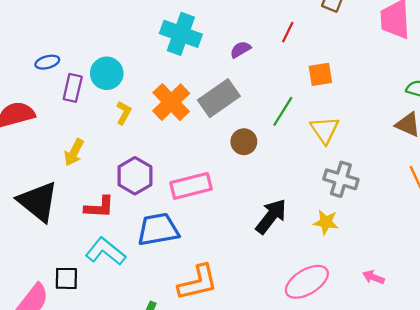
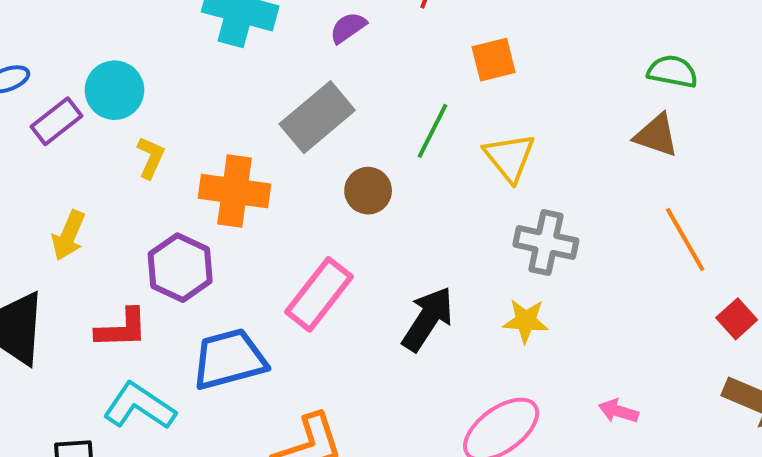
purple rectangle: (73, 88) -> (56, 121), turned 44
orange cross: (171, 102) -> (235, 191), moved, turned -33
pink rectangle: (191, 186) -> (319, 294), moved, turned -33

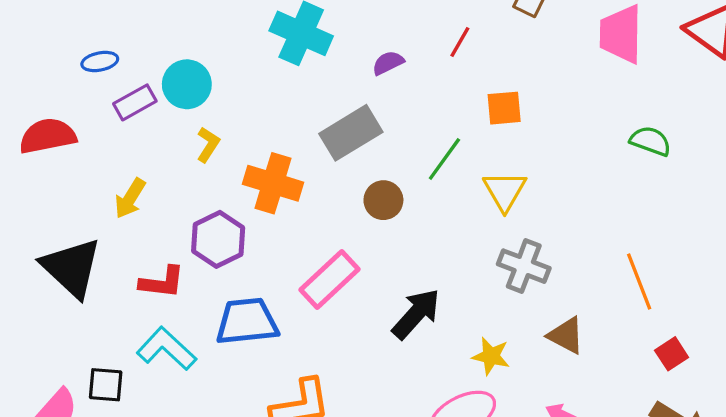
brown triangle: (656, 135) -> (566, 335), moved
yellow star: (526, 321) -> (491, 356), moved

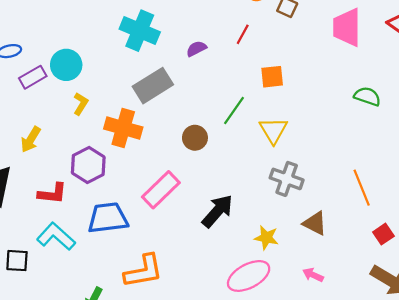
gray rectangle: (351, 133) -> (153, 86), moved

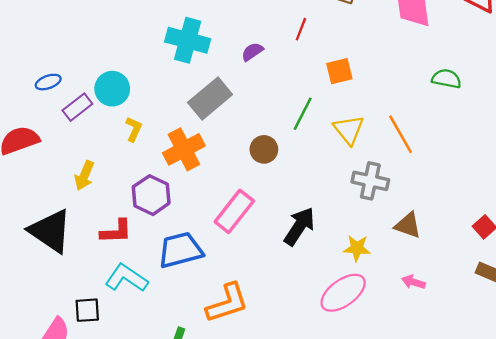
orange cross: (123, 128) -> (184, 149), turned -36
orange line: (362, 188) -> (401, 134), moved

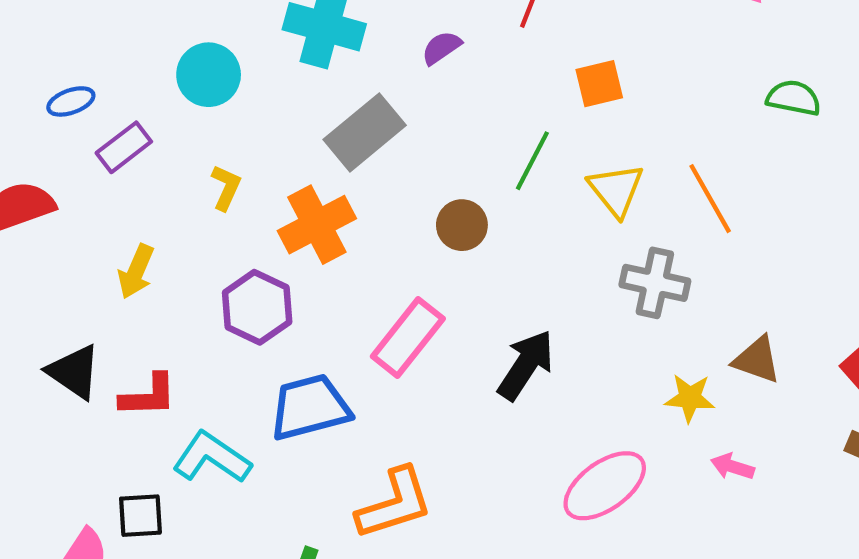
cyan circle: (112, 89) -> (209, 75), moved
brown triangle: (408, 225) -> (757, 360), moved
black triangle: (50, 231) -> (74, 372), size x0.7
red L-shape: (116, 231) -> (148, 396), moved
yellow star: (357, 248) -> (690, 398), moved

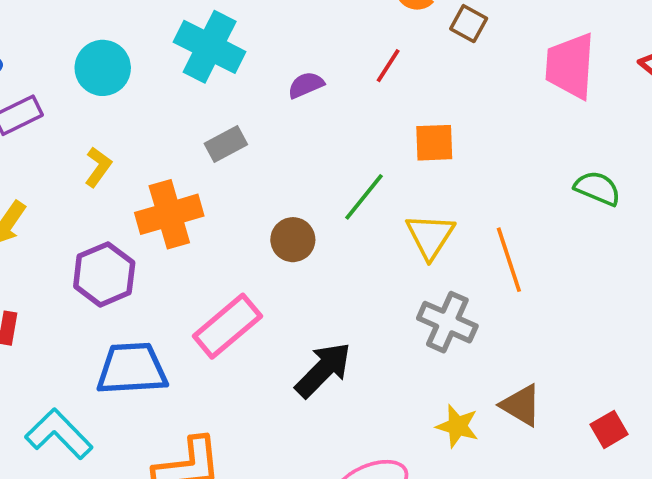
gray rectangle: (365, 132) -> (226, 144), size x0.6
cyan L-shape: (212, 458) -> (59, 434), moved

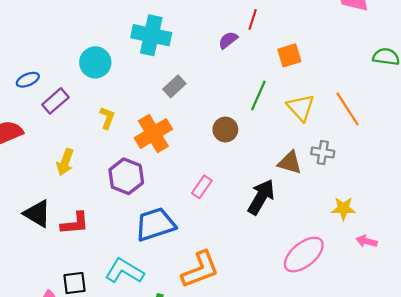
purple semicircle: (306, 85) -> (228, 40), moved
gray cross: (447, 322) -> (323, 152), size x0.7
pink rectangle: (227, 326) -> (202, 187), size x0.6
brown triangle: (521, 405) -> (290, 163), moved

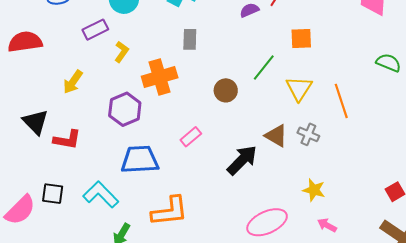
gray rectangle: (174, 86) -> (190, 39), turned -60
purple rectangle: (55, 101) -> (95, 30), moved

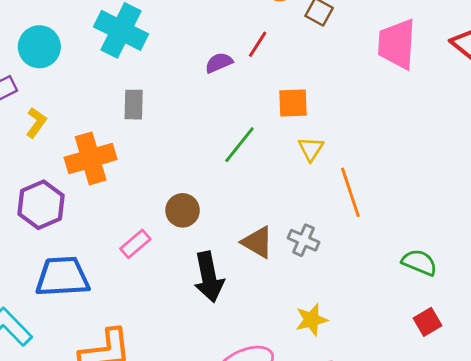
green semicircle: (389, 63) -> (419, 262), moved
yellow triangle: (299, 88) -> (311, 149), moved, size x0.7
brown circle: (226, 90) -> (183, 210), moved
black arrow: (242, 160) -> (209, 277), turned 124
yellow star: (314, 190) -> (311, 320), turned -30

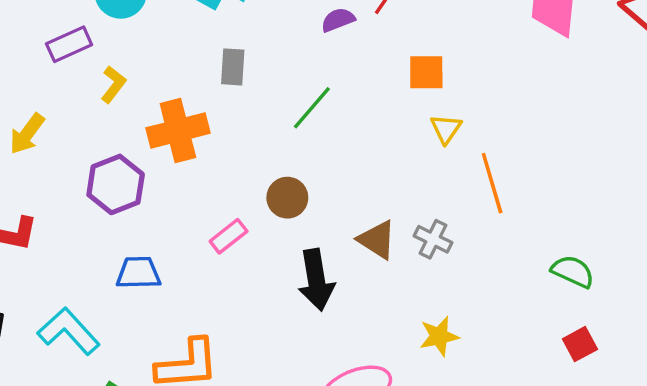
green line: (239, 145) -> (312, 108), moved
blue trapezoid: (62, 277) -> (138, 273), size x0.7

